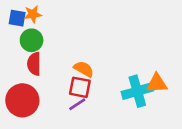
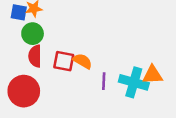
red square: (80, 87) -> (64, 61), moved
cyan cross: (137, 91) -> (134, 82), turned 32
purple line: (77, 104) -> (104, 81), moved, turned -54

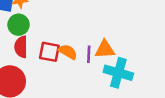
orange triangle: (153, 75) -> (105, 49), moved
purple line: (104, 81) -> (89, 54), moved

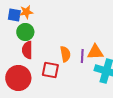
red square: (49, 52) -> (50, 70), moved
orange semicircle: (68, 52) -> (65, 54), turned 49

